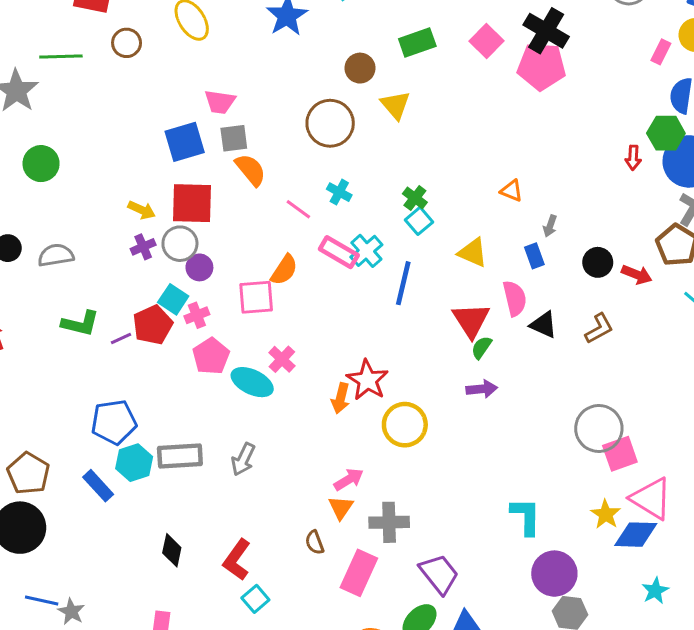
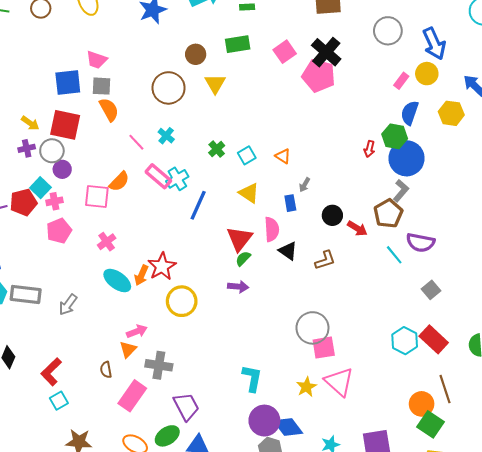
cyan square: (419, 221) -> (247, 155), moved
cyan ellipse: (252, 382) -> (117, 281), moved
blue diamond: (636, 535) -> (288, 427), moved, turned 40

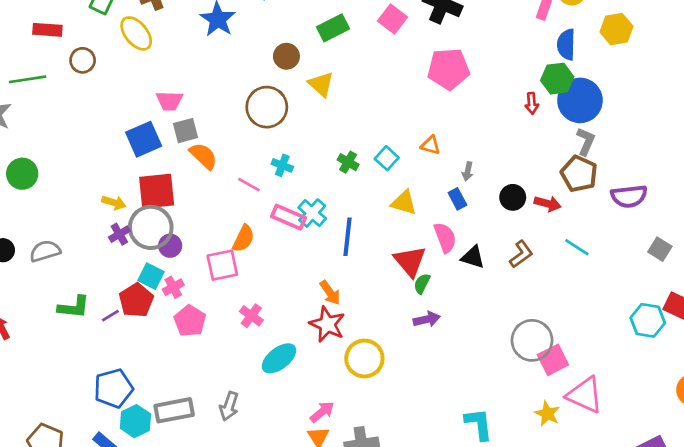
pink pentagon: (319, 76) -> (449, 69), moved
gray circle: (52, 151) -> (151, 227), size x1.4
cyan line: (394, 255) -> (577, 247), moved
orange arrow: (141, 275) -> (330, 293), moved, turned -42
cyan ellipse: (117, 281) -> (279, 358), turned -56

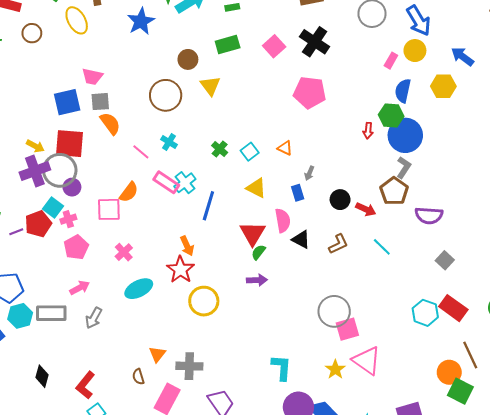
purple cross: (119, 234) -> (35, 171), size x1.8
pink arrow: (322, 412) -> (80, 288), moved

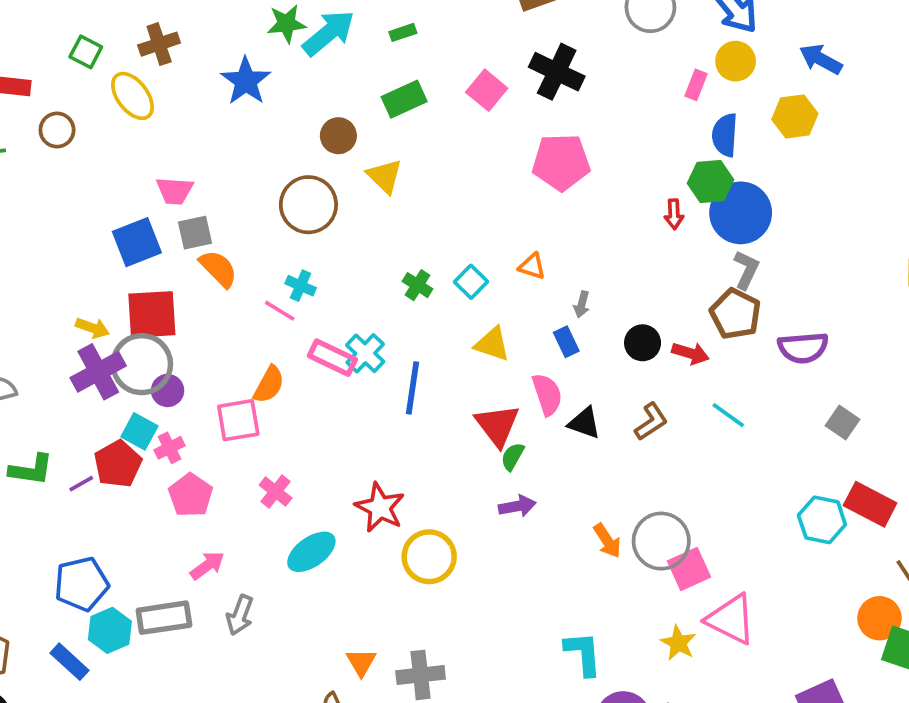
cyan cross: (169, 142) -> (301, 286), moved
orange arrow: (187, 246) -> (607, 541), moved

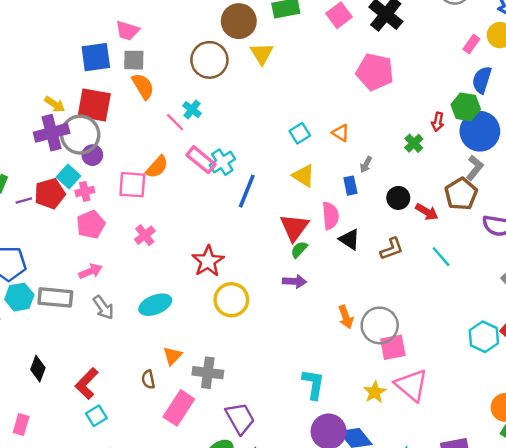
brown circle: (338, 136) -> (239, 21), size x1.5
green cross: (418, 285) -> (414, 143), moved
cyan ellipse: (311, 552) -> (155, 305), moved
gray arrow: (240, 615) -> (103, 307), turned -70

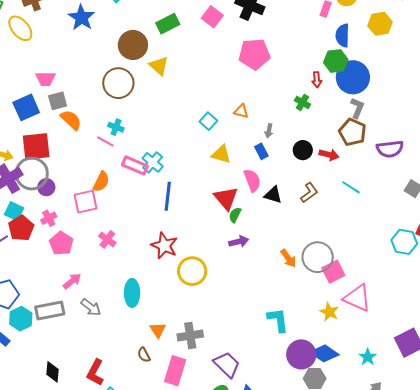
cyan square: (68, 176) -> (14, 211), moved
blue line: (247, 191) -> (168, 196), moved
cyan ellipse: (155, 305) -> (132, 293), turned -52

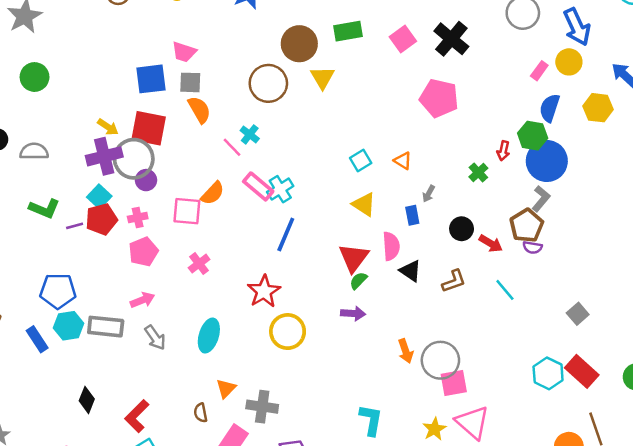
purple semicircle: (390, 149) -> (532, 247), moved, size x0.6

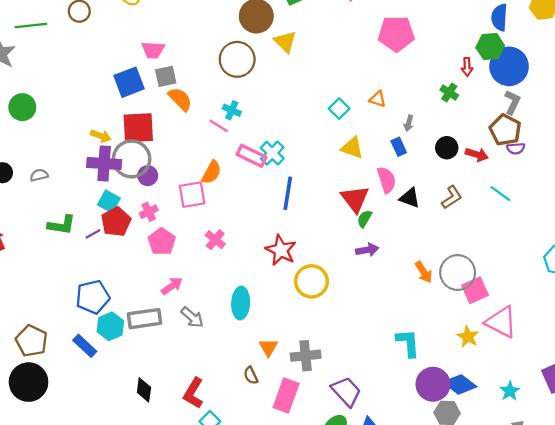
gray semicircle: (34, 151) -> (39, 175), size x0.7
purple cross: (104, 156) -> (104, 164), turned 32

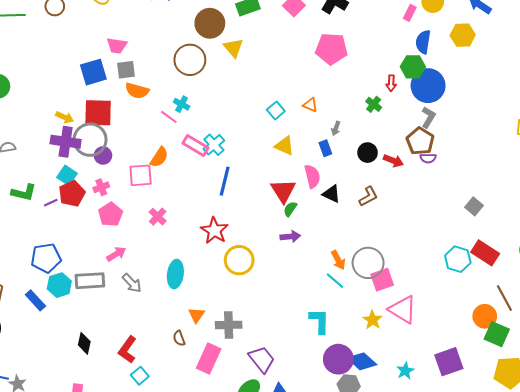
orange semicircle: (180, 99) -> (137, 91), turned 145
cyan line: (500, 194) -> (335, 281), moved

